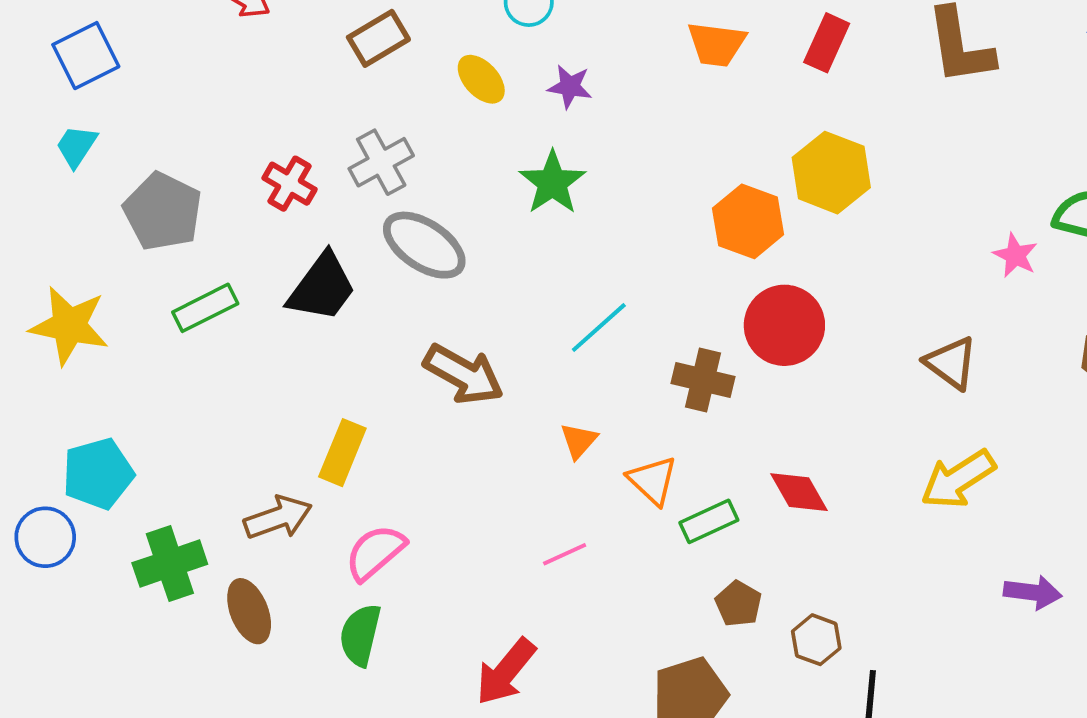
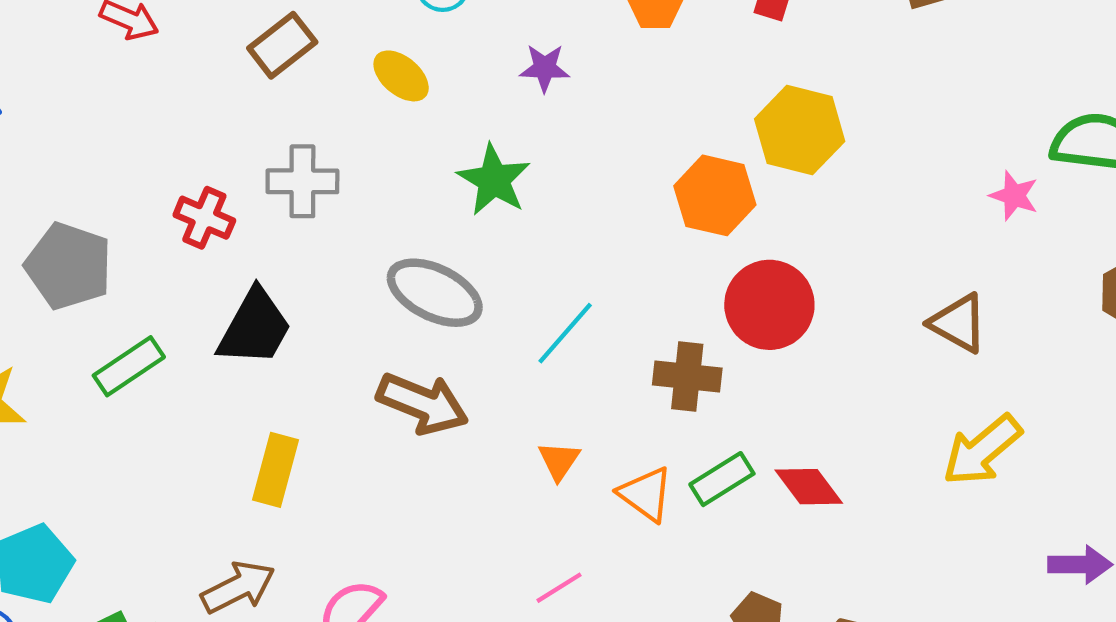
purple star: (570, 87) -> (545, 68), moved
gray cross: (381, 162) -> (302, 181), turned 36
gray ellipse: (424, 245) -> (435, 293), moved
yellow rectangle: (342, 453) -> (275, 470), moved
green rectangle: (709, 521) -> (722, 479), moved

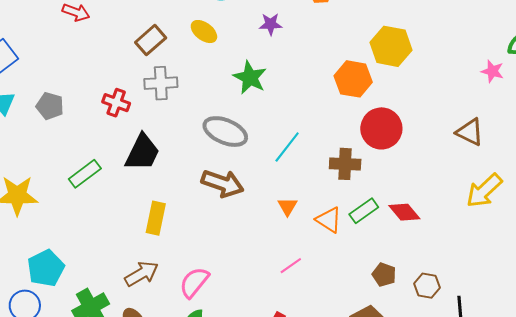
brown rectangle: (282, 45) -> (151, 40), moved
gray pentagon: (69, 266) -> (50, 106), moved, size x0.7

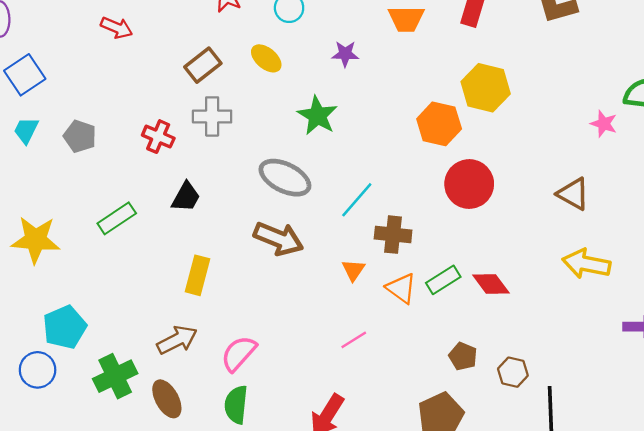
black trapezoid: (142, 152) -> (186, 197), size x0.7
brown cross: (345, 164) -> (393, 235), moved
yellow arrow: (484, 191) -> (586, 264), turned 51

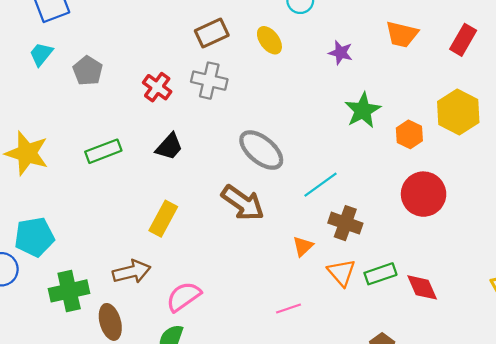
green star: (317, 116) -> (363, 110), moved
orange hexagon: (439, 124) -> (409, 134), size x0.7

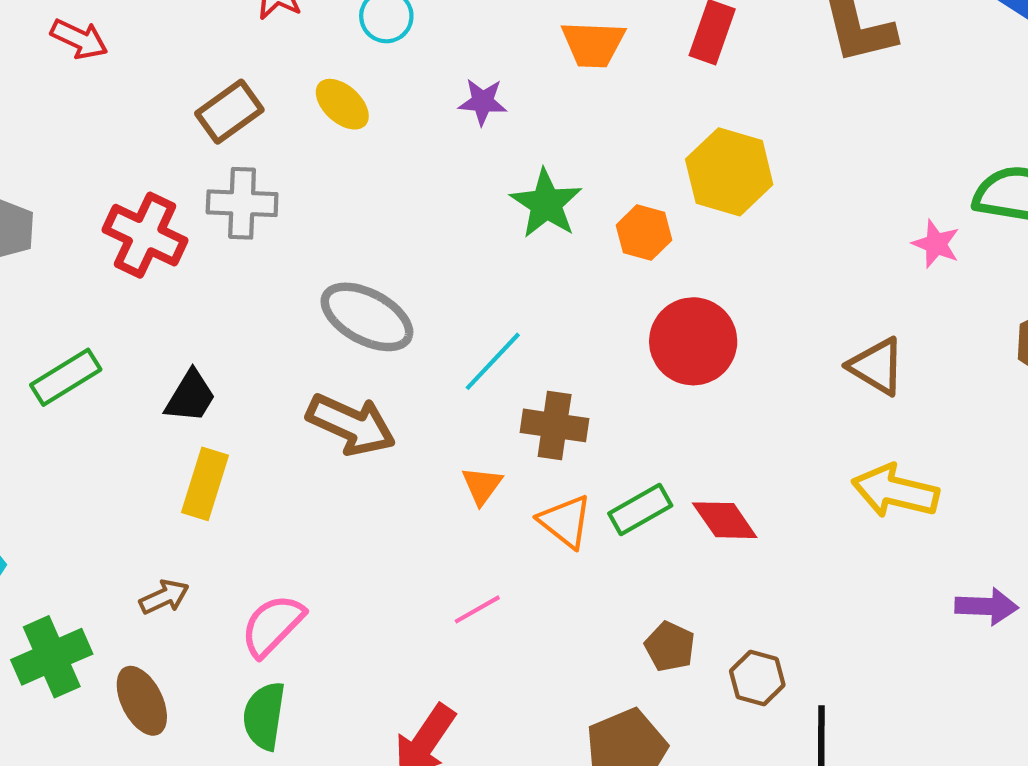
red cross: (157, 87) -> (145, 235), size x1.4
black trapezoid: (169, 147) -> (190, 397), moved
brown arrow: (132, 272) -> (164, 597), size x0.7

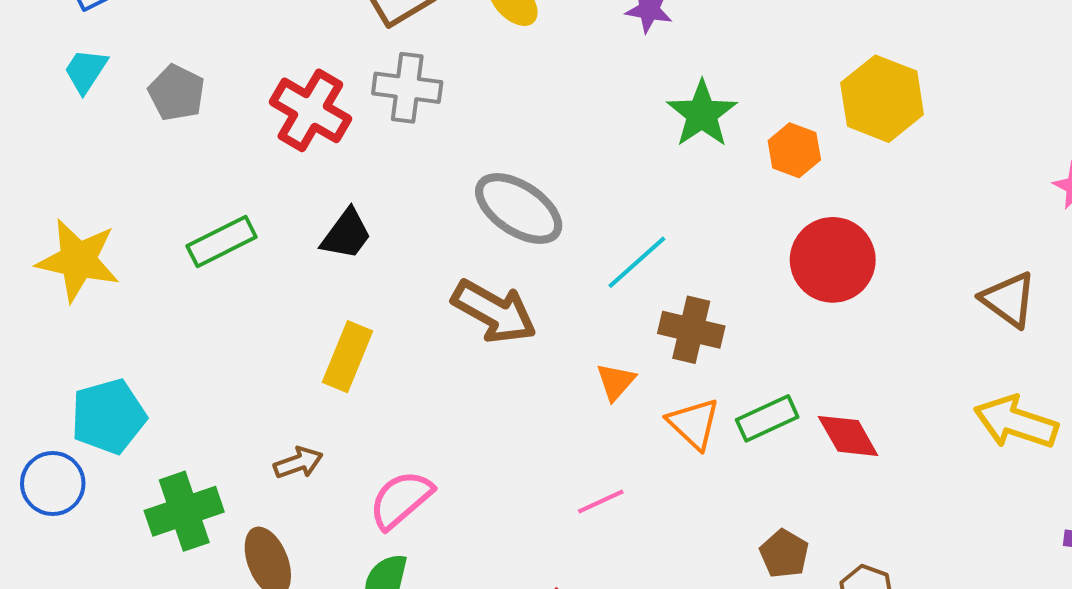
black trapezoid: (190, 397) -> (346, 234), moved

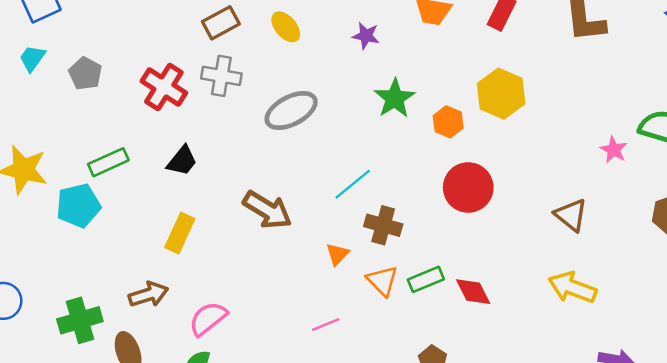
gray ellipse: (519, 209) -> (291, 111), moved, turned -63
cyan pentagon: (108, 416) -> (78, 206), moved
brown arrow: (298, 463) -> (148, 294), size x1.4

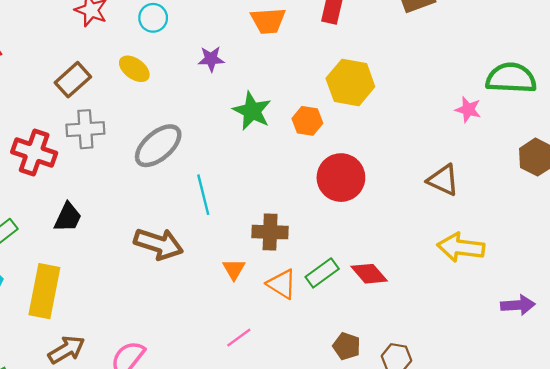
cyan line: (353, 184) -> (203, 195), moved, turned -51
yellow rectangle: (180, 233) -> (44, 291), moved, size x1.4

